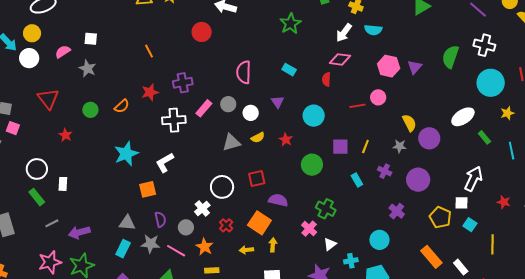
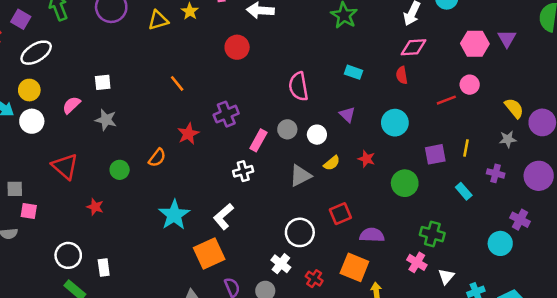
white cross: (174, 120) -> (243, 171), moved, size x0.7
orange square: (148, 189) -> (209, 253), size x1.4
cyan circle: (379, 240) -> (500, 243), moved

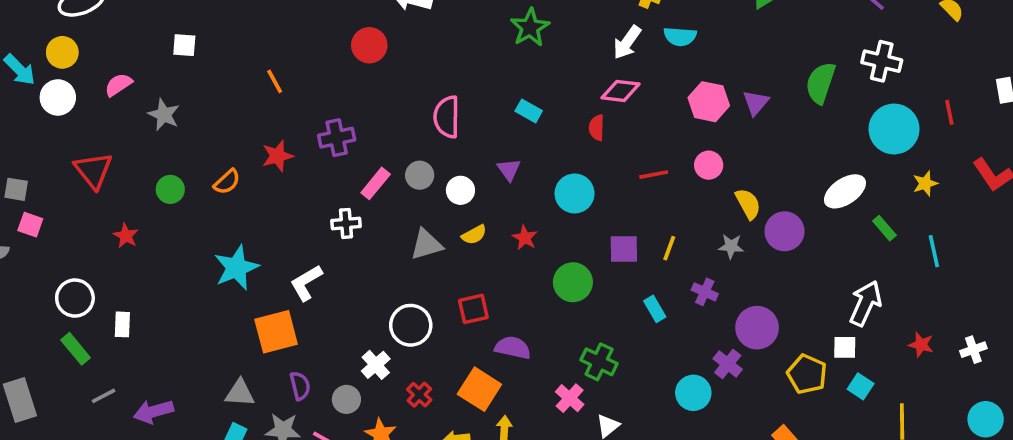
white square: (103, 82) -> (184, 45), moved
pink circle: (470, 85) -> (709, 165), moved
purple circle: (539, 176) -> (757, 328), moved

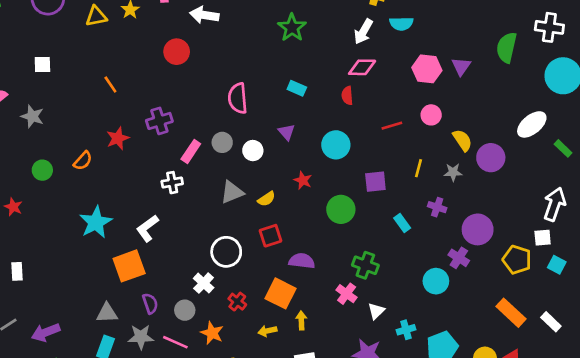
yellow semicircle: (474, 235) -> (267, 199), moved
yellow line: (669, 248) -> (419, 168), moved

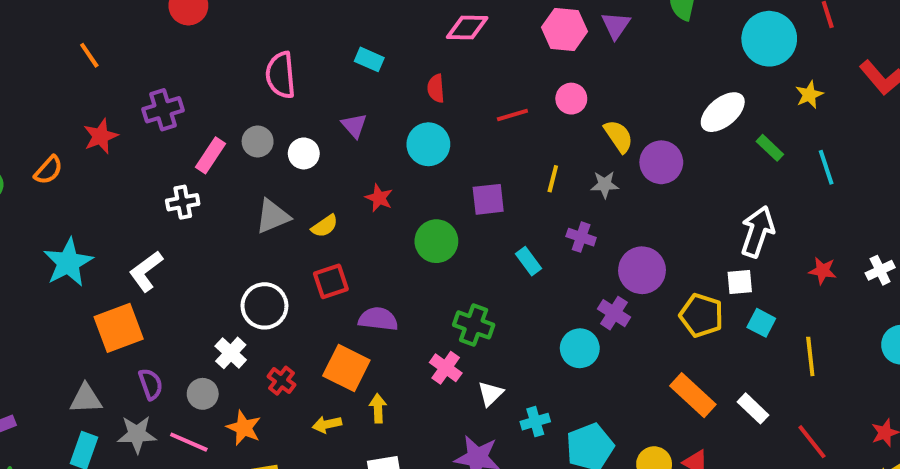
red semicircle: (347, 96) -> (436, 88), moved

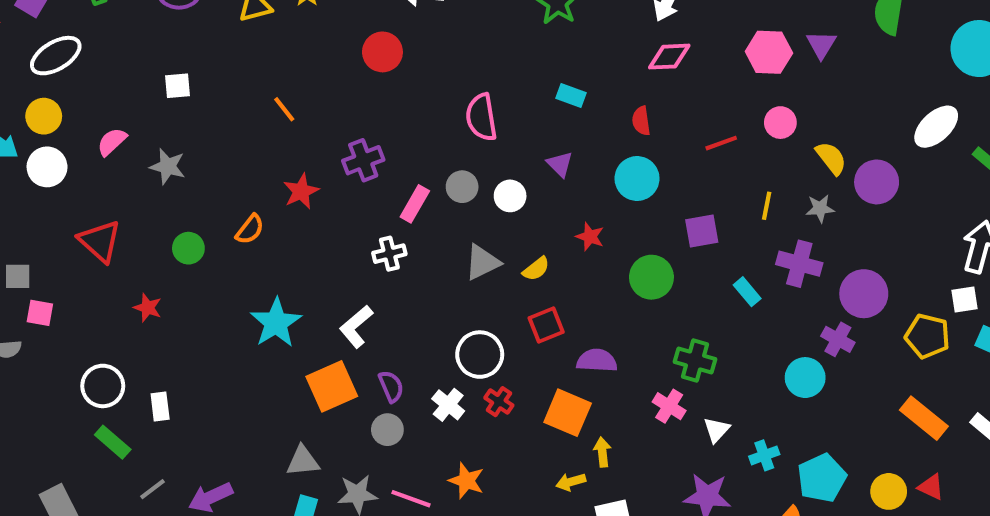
purple cross: (581, 237) -> (799, 264), size x1.5
red cross: (282, 381) -> (499, 402), moved
purple semicircle: (151, 384) -> (391, 386), moved
gray circle: (203, 394) -> (387, 430), moved
yellow arrow: (327, 424) -> (571, 482), moved

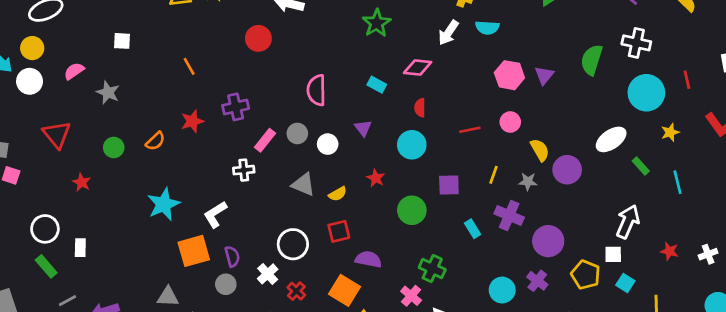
pink diamond: (669, 57) -> (418, 68), moved
gray triangle: (482, 262) -> (303, 185), turned 40
purple cross: (838, 339) -> (537, 281), moved
red cross: (499, 402) -> (296, 291), moved

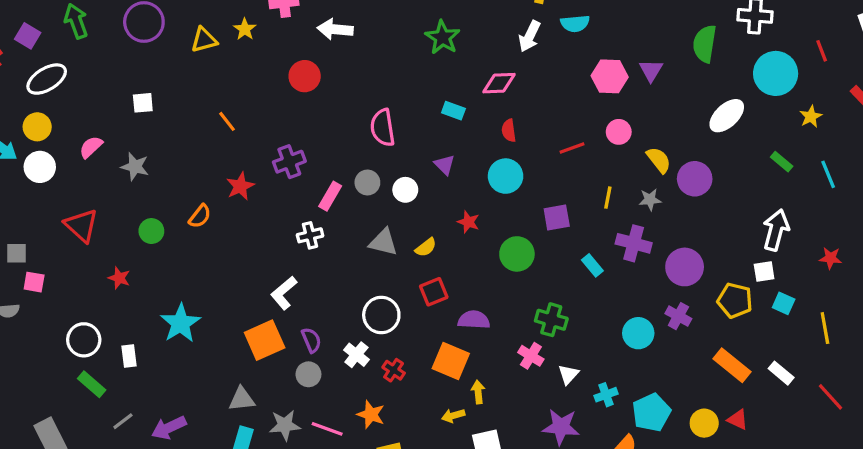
white ellipse: (611, 139) -> (727, 116), moved
cyan star: (164, 204) -> (180, 323), moved

